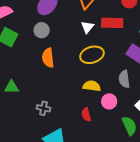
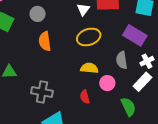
gray cross: (44, 108) -> (42, 92), size x1.5

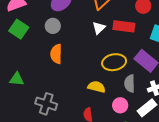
yellow ellipse: (89, 37) -> (114, 62), moved
pink circle: (107, 83) -> (120, 105), moved

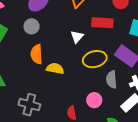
white triangle: (99, 28) -> (77, 37), moved
yellow semicircle: (97, 87) -> (55, 69), moved
pink circle: (120, 105) -> (94, 100), moved

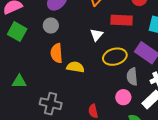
pink circle: (94, 100) -> (123, 97), moved

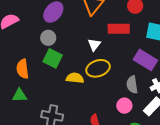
green square: (17, 32) -> (53, 58), moved
orange semicircle: (57, 53) -> (23, 69), moved
yellow ellipse: (115, 57) -> (98, 68), moved

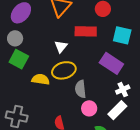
gray semicircle: (132, 85) -> (81, 89), moved

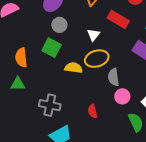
red rectangle: (86, 31) -> (118, 19), turned 30
gray circle: (15, 38) -> (59, 25), moved

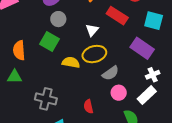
gray semicircle: (113, 77) -> (111, 73), turned -120

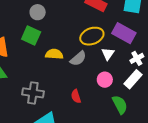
white triangle: (92, 30) -> (108, 54), moved
yellow ellipse: (94, 54) -> (92, 36), moved
gray semicircle: (111, 73) -> (78, 58), moved

